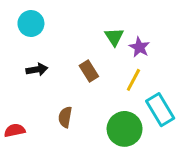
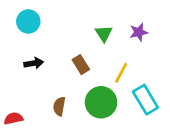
purple star: (139, 47) -> (139, 32), moved, turned 30
green circle: (125, 129) -> (101, 102), moved

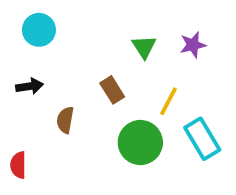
black arrow: (34, 63) -> (30, 86), moved
brown semicircle: (59, 106) -> (65, 120), moved
red semicircle: (13, 118) -> (18, 165), turned -78

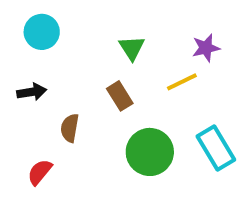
green triangle: (144, 47) -> (132, 48), moved
yellow line: (168, 101) -> (182, 82), moved, turned 36
red semicircle: (18, 165) -> (40, 172), moved, turned 40

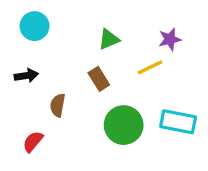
green triangle: (132, 48) -> (109, 39), turned 40
cyan rectangle: (216, 148) -> (178, 122), turned -48

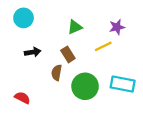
black arrow: (26, 76) -> (33, 52), moved
brown semicircle: (58, 105) -> (57, 73), moved
red semicircle: (33, 142) -> (22, 98), turned 77

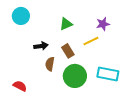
black arrow: (33, 52) -> (41, 46), moved
brown rectangle: (68, 54) -> (68, 51), moved

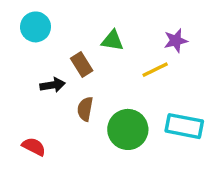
green triangle: (66, 24) -> (112, 41), turned 32
black arrow: (41, 46) -> (53, 85), moved
brown rectangle: (68, 51) -> (82, 65), moved

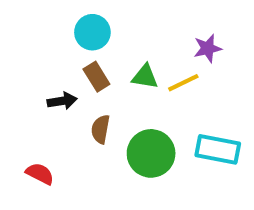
cyan circle: (36, 27) -> (92, 32), moved
green triangle: (112, 41) -> (145, 77), moved

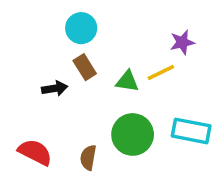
green triangle: (145, 77) -> (127, 81), moved
brown semicircle: (101, 129) -> (88, 158), moved
red semicircle: (40, 174) -> (35, 152), size x1.4

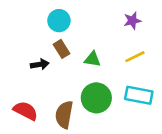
purple star: (182, 42) -> (132, 21), moved
yellow line: (161, 72) -> (135, 57), moved
brown semicircle: (88, 158) -> (64, 115), size x1.5

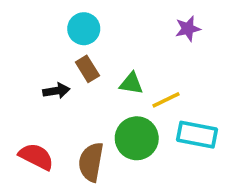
yellow line: (135, 57) -> (166, 100), moved

